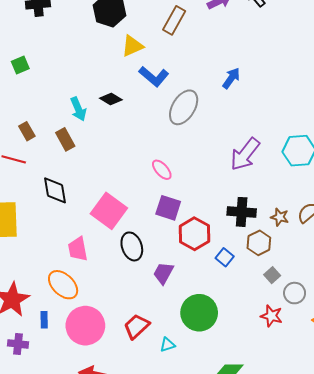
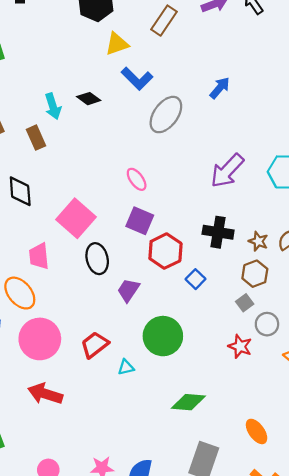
brown hexagon: (259, 243) -> (255, 274), moved

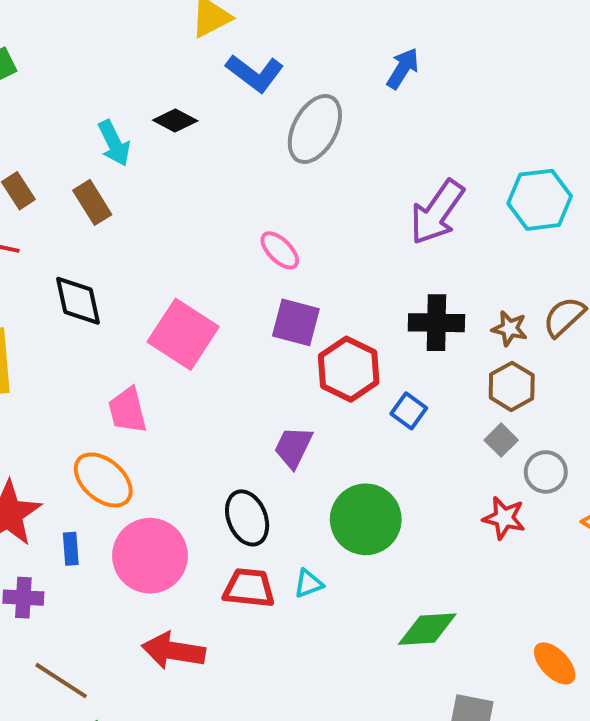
black ellipse: (97, 259) -> (247, 518), moved
red trapezoid: (95, 345) -> (249, 588), moved, turned 52

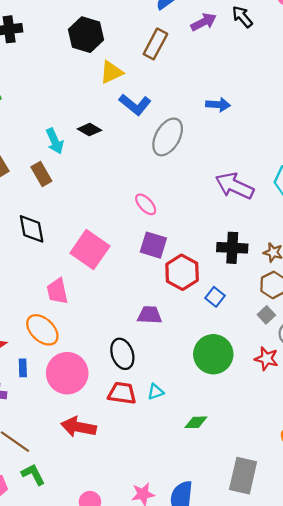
blue arrow: (403, 68) -> (218, 105), turned 60
purple arrow: (437, 212) -> (235, 186), turned 78
purple trapezoid: (293, 447) -> (150, 315), turned 65
green circle: (366, 519) -> (213, 354), moved
green diamond: (427, 629) -> (196, 422), moved, size x0.7

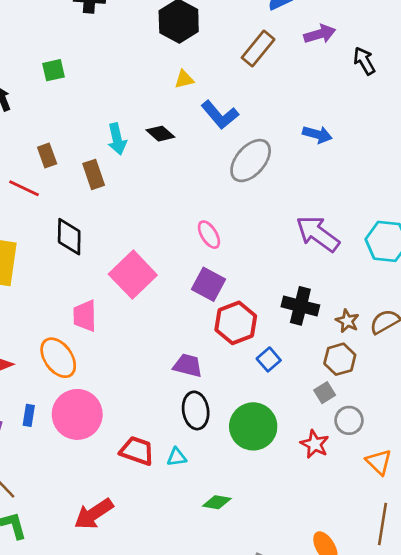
black arrow: (242, 17) -> (364, 61), moved
yellow triangle: (111, 72) -> (184, 79), moved, size x0.7
black ellipse: (122, 354) -> (196, 410), moved
blue rectangle: (23, 368) -> (29, 415), moved
red arrow: (79, 427) -> (94, 514), moved, turned -56

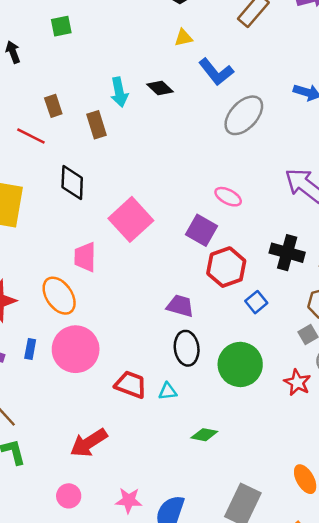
pink ellipse: (209, 235) -> (228, 197), moved, turned -32

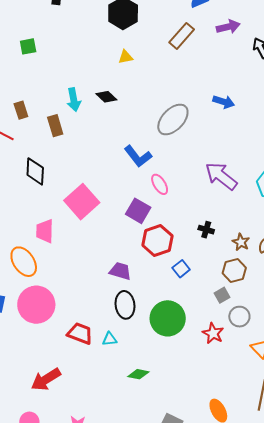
blue L-shape: (216, 72) -> (138, 156), moved
pink ellipse: (228, 197) -> (160, 184), turned 30
black cross: (287, 253) -> (206, 230), size x0.6

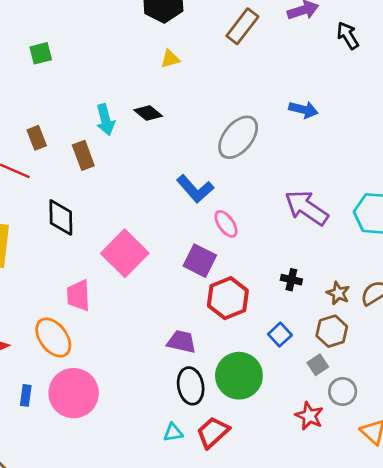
blue square: (181, 269) -> (280, 335), moved
green circle: (168, 318) -> (239, 376), moved
red trapezoid: (80, 333) -> (213, 432), moved, turned -60

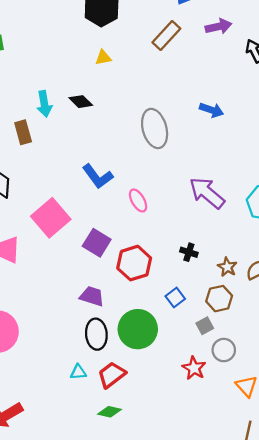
gray ellipse: (238, 137) -> (155, 128), turned -60
blue L-shape: (195, 189) -> (98, 176), moved
purple square: (200, 261) -> (97, 243), moved

